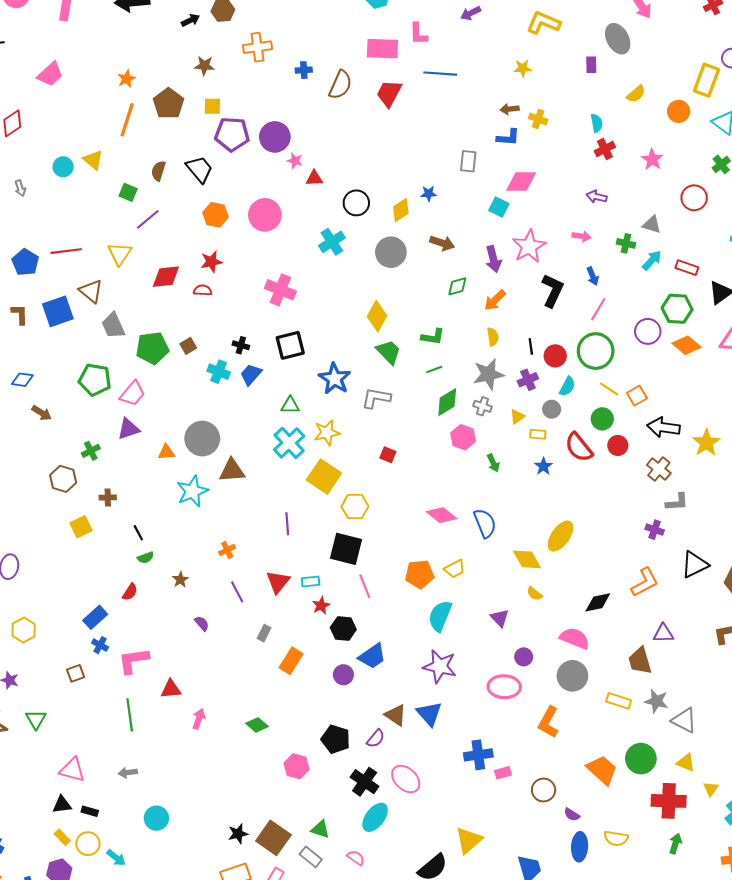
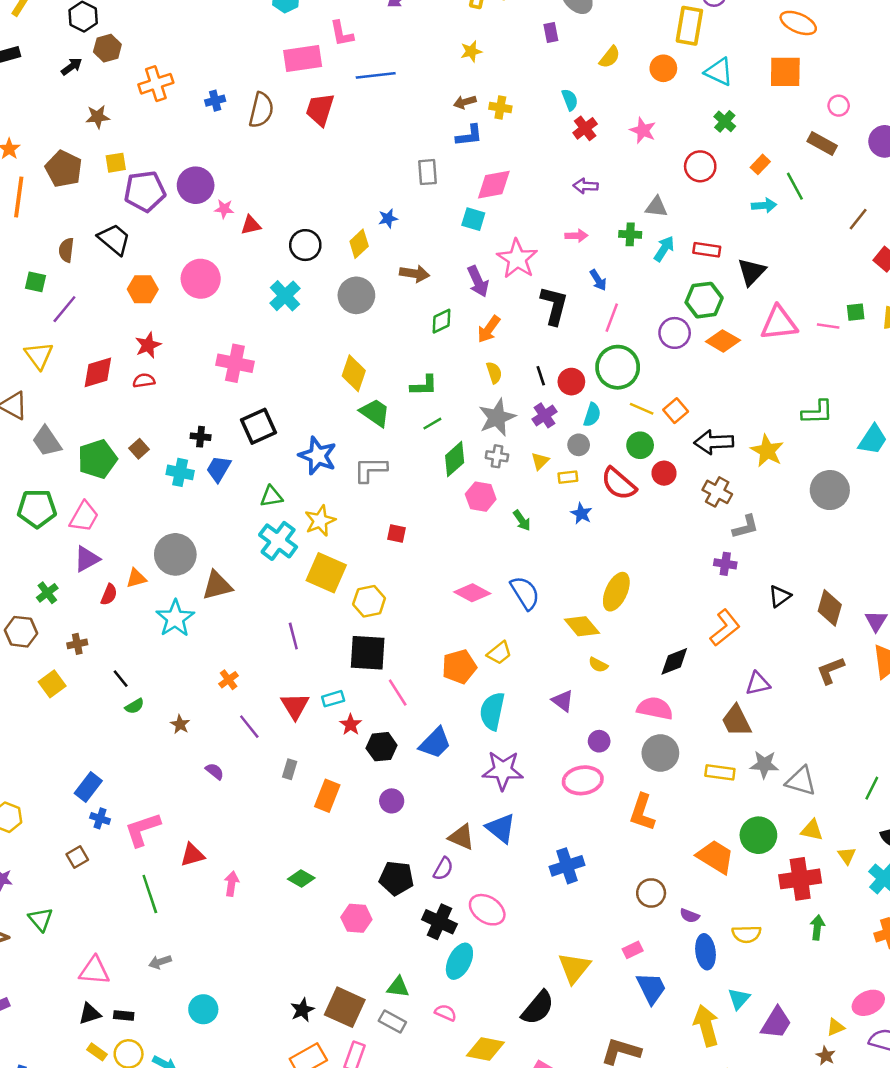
black triangle: (695, 565) -> (780, 596), size x0.7
red semicircle: (130, 592) -> (109, 595), moved
blue trapezoid: (372, 656) -> (435, 743), moved
pink rectangle: (503, 773) -> (633, 950), moved

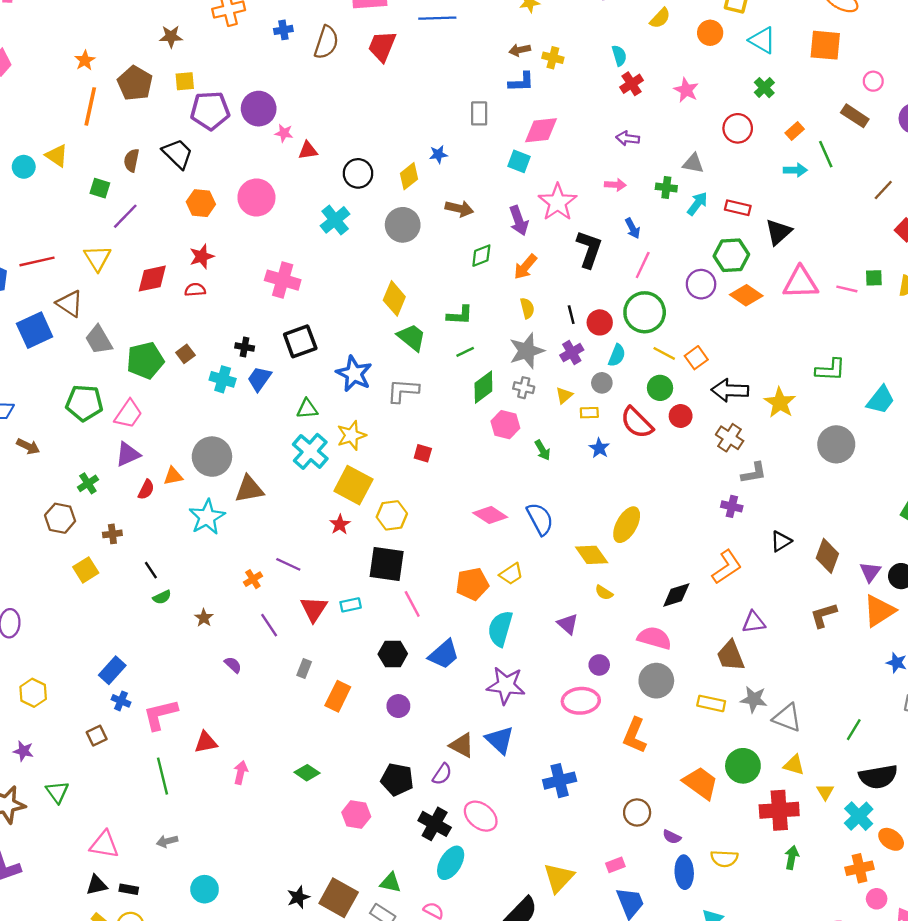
purple line: (293, 636) -> (288, 564), moved, turned -55
red star: (351, 725) -> (340, 524), moved

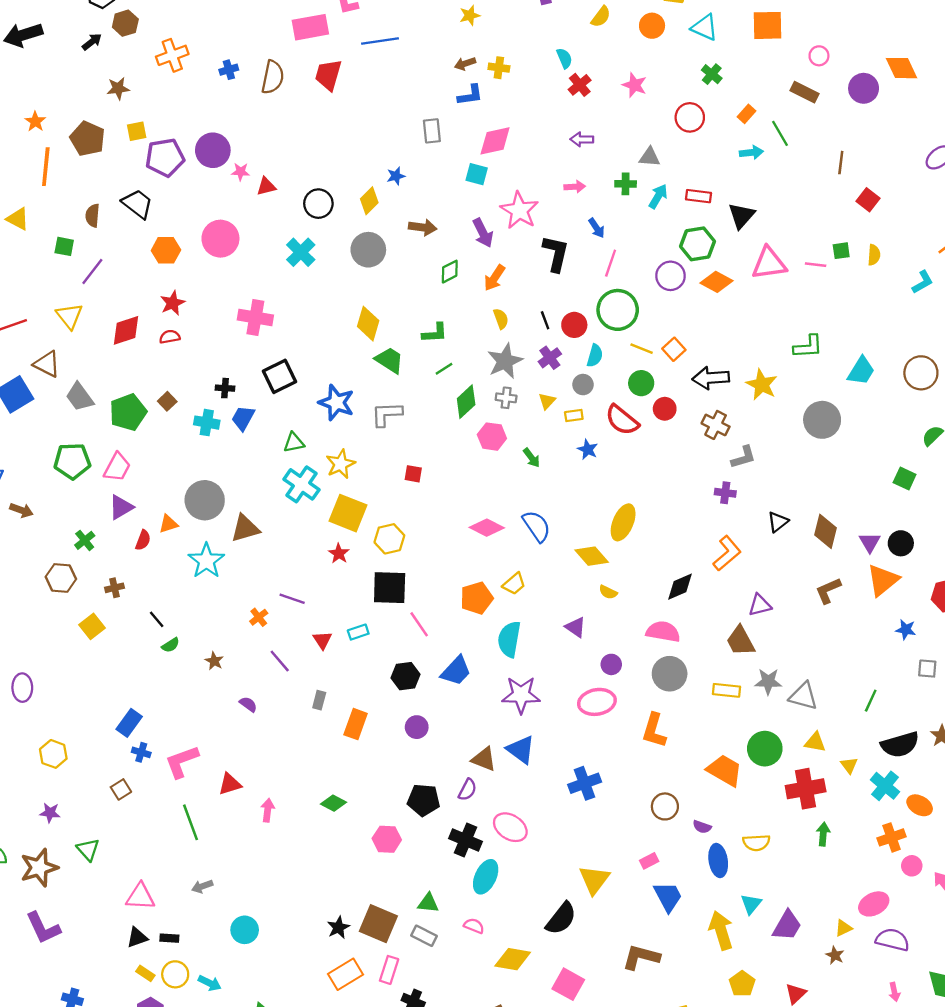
brown line: (883, 190) -> (841, 163), turned -30
red triangle: (314, 609) -> (322, 640), size x0.7

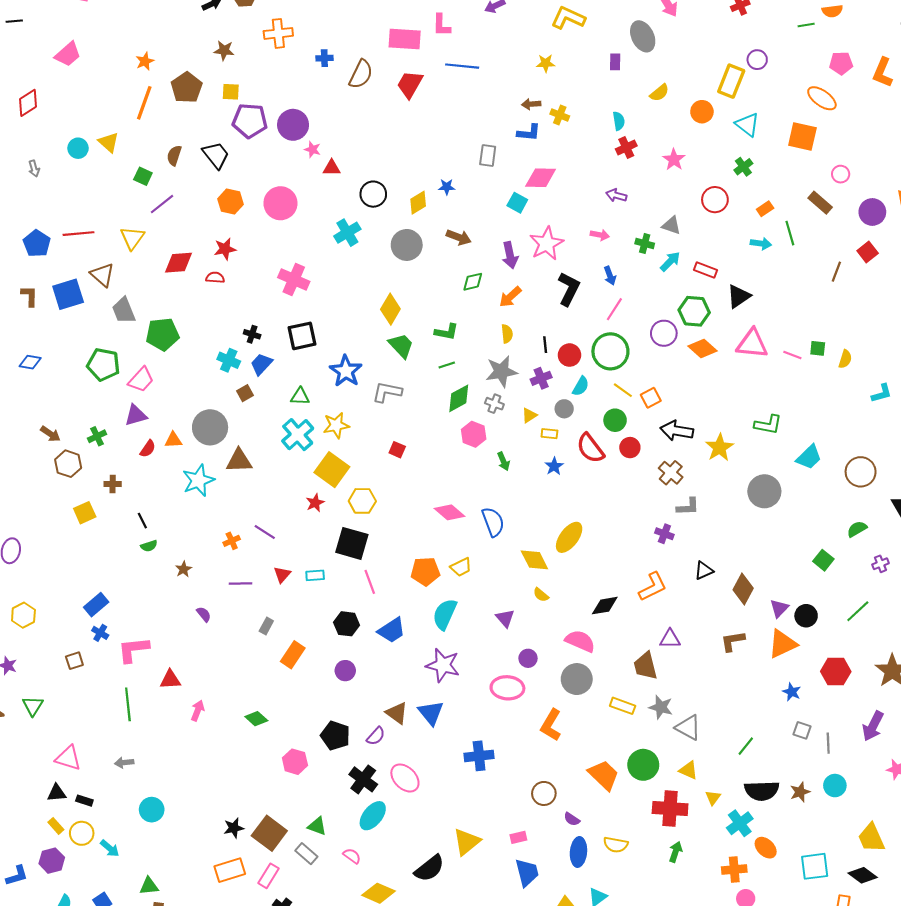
red square: (868, 200) -> (868, 252), moved
brown square: (167, 401) -> (245, 393), moved
brown arrow: (21, 510) -> (50, 434), moved
purple line: (280, 661) -> (240, 583), turned -65

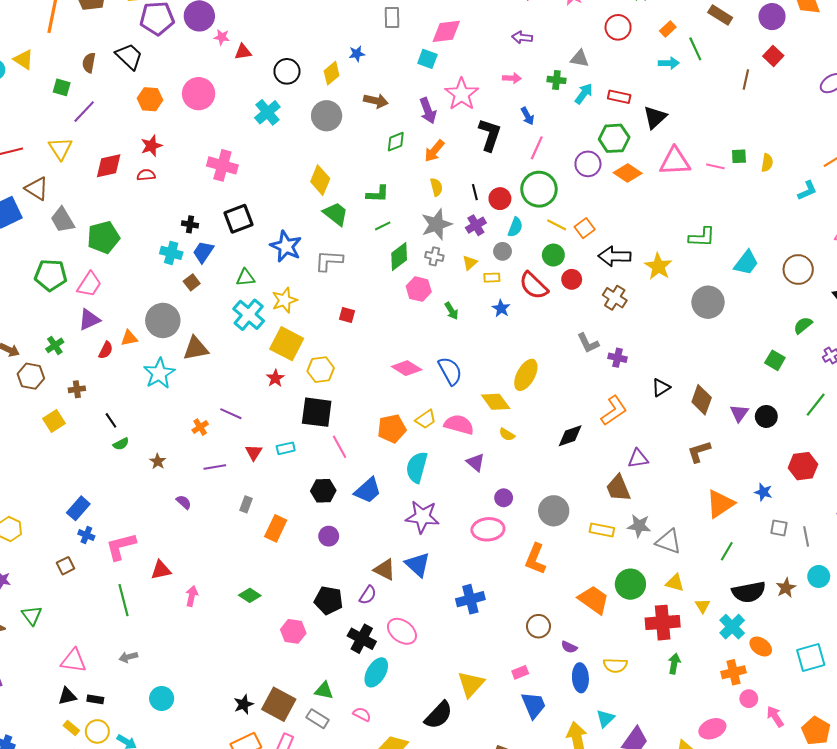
gray L-shape: (688, 507) -> (588, 343), moved, turned 75
pink semicircle: (580, 641) -> (459, 425), moved
orange triangle: (782, 644) -> (720, 504), moved

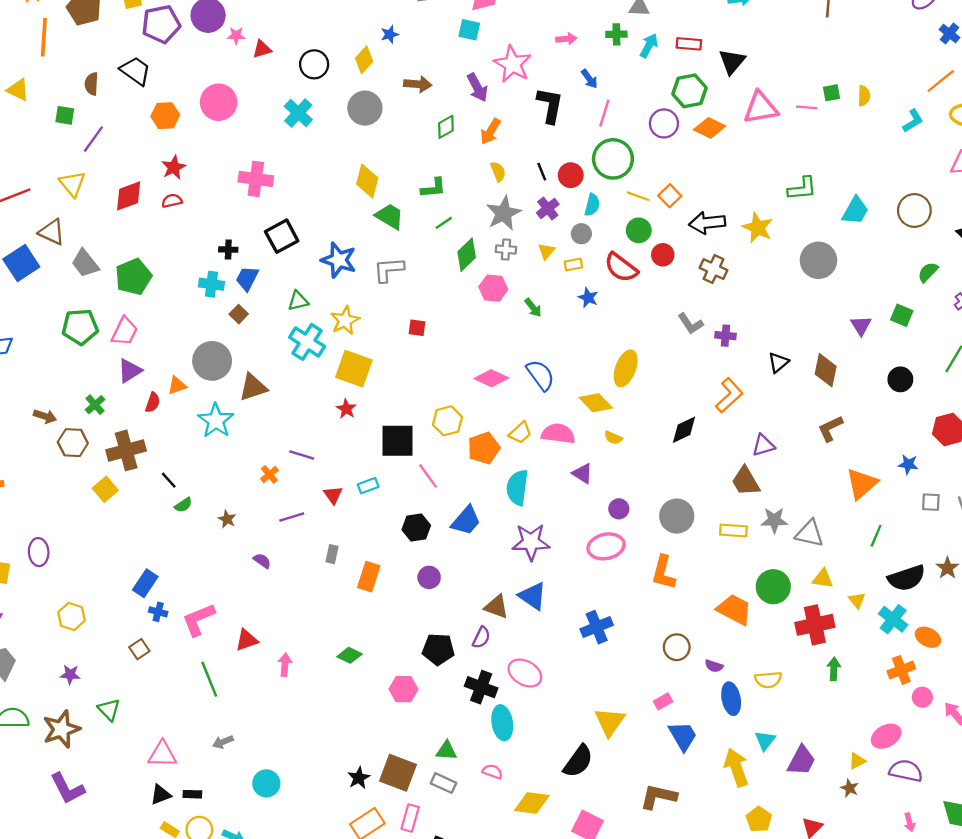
yellow hexagon: (321, 370) -> (447, 421), moved
brown cross: (77, 389) -> (126, 450), size x2.0
purple triangle: (739, 413) -> (861, 326), moved
cyan ellipse: (376, 672) -> (502, 723), turned -32

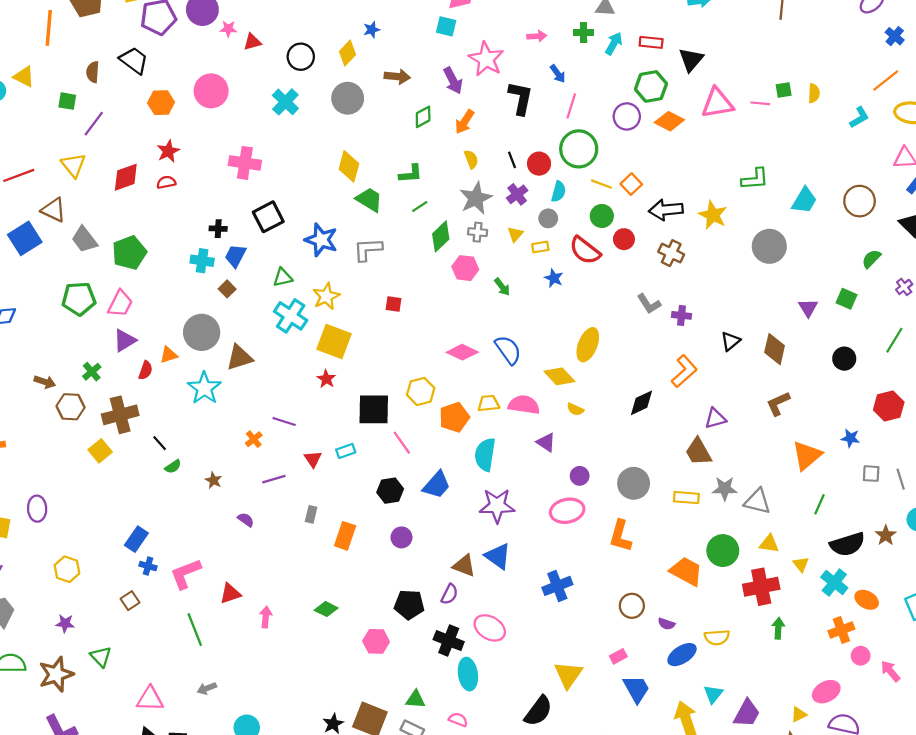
yellow trapezoid: (520, 433) -> (489, 403), turned -145
blue ellipse: (731, 699) -> (682, 655), turned 68

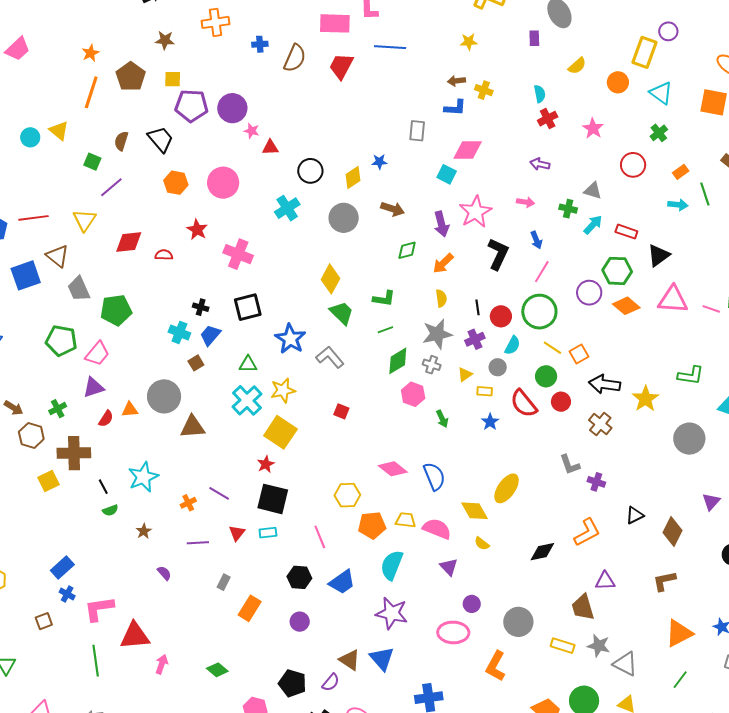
red star: (168, 151) -> (197, 230), moved, turned -30
gray L-shape: (368, 249) -> (330, 357), turned 40
cyan star: (204, 388) -> (143, 477), moved
black square: (374, 409) -> (273, 499), moved
red triangle: (230, 594) -> (135, 636), size x1.5

